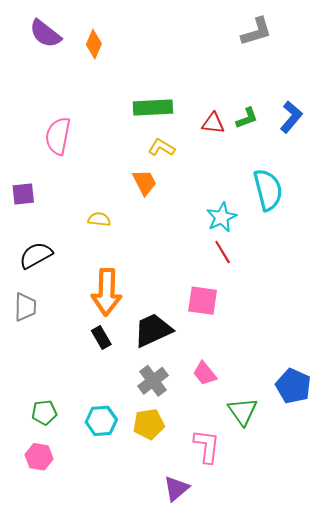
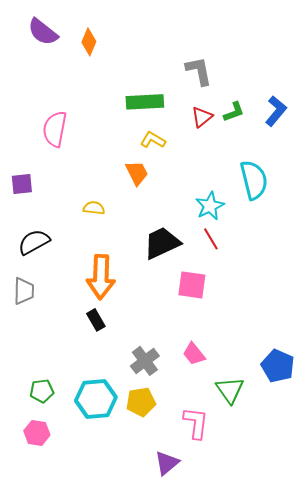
gray L-shape: (256, 32) -> (199, 71), moved, turned -84
red triangle: (213, 123) -> (202, 117), turned -45
black trapezoid: (153, 330) -> (162, 243), moved
cyan hexagon: (101, 421) -> (96, 399), size x1.4

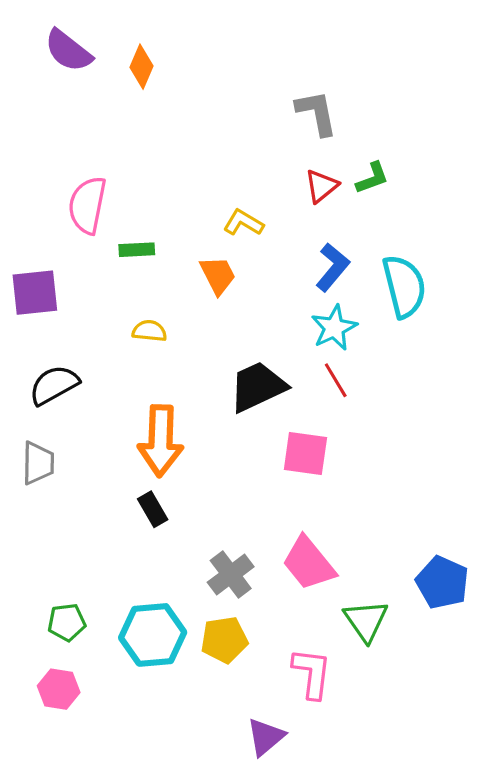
green rectangle: (145, 102) -> (137, 250), moved, size x0.6
blue L-shape: (276, 111) -> (333, 267), moved
purple square: (22, 184) -> (35, 293), size x1.4
pink trapezoid: (194, 354) -> (309, 563), size x1.5

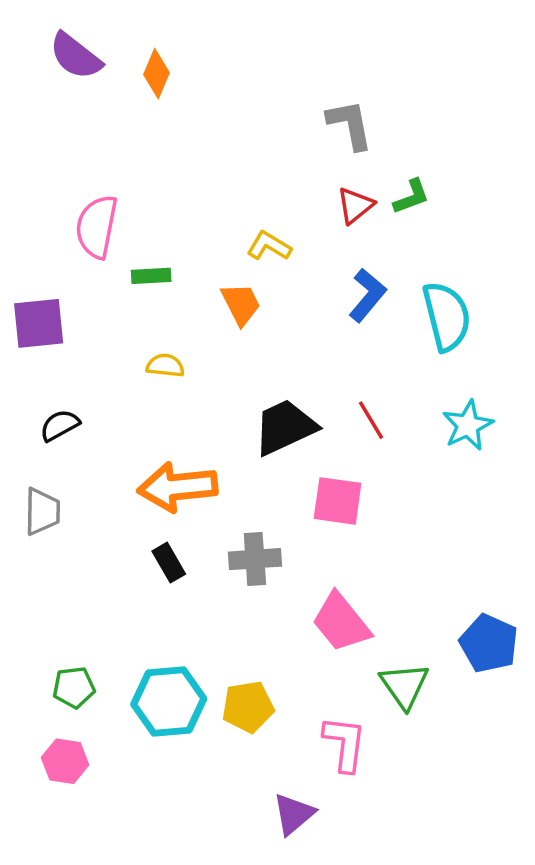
cyan star: (334, 328) -> (468, 425), moved
black semicircle: (54, 385) -> (60, 425), size x0.7
orange arrow: (161, 441) -> (178, 487), turned 82
gray cross: (231, 574) -> (255, 559), moved, turned 33

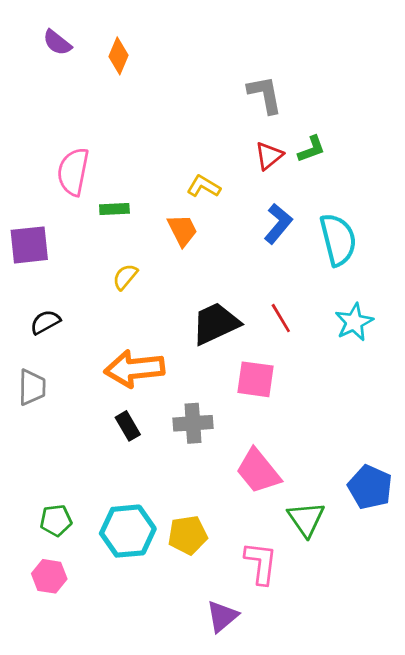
purple semicircle: (76, 56) -> (57, 43), size x0.7
yellow semicircle: (165, 366) -> (125, 277), turned -56

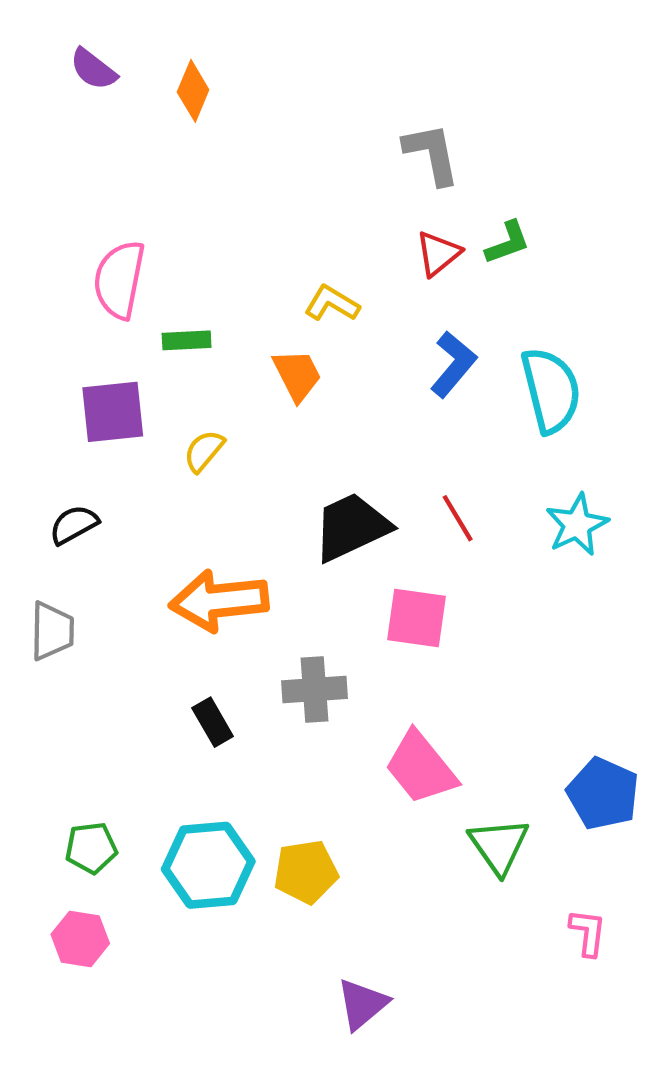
purple square: (29, 245) -> (113, 412), moved
black rectangle: (128, 426) -> (213, 722), moved
pink L-shape: (261, 563) -> (588, 932), moved, size x0.7

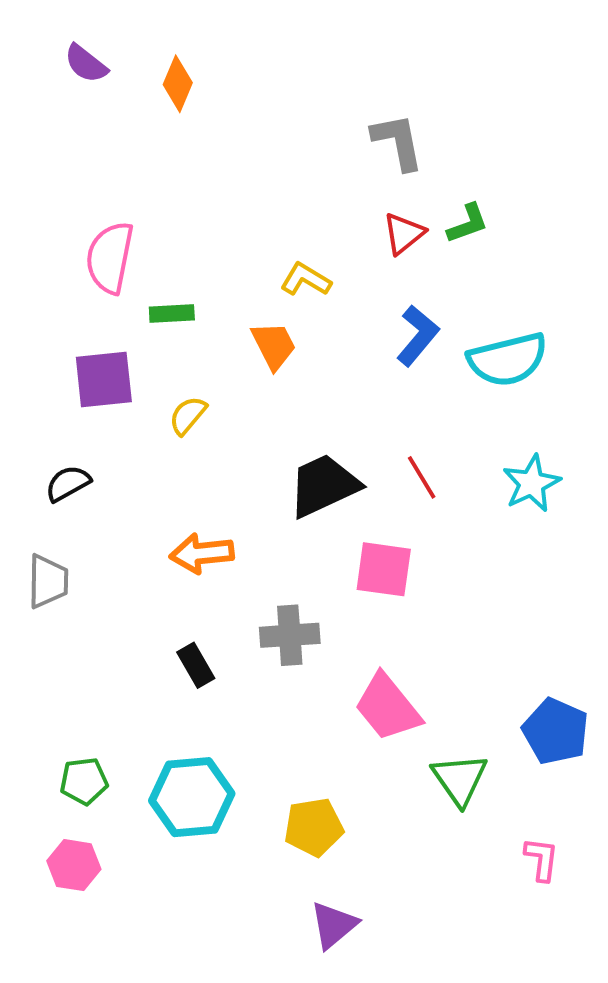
cyan semicircle: (551, 390) -> (508, 359), turned 90
orange arrow: (219, 601) -> (202, 553), size x0.7
yellow pentagon: (306, 872) -> (314, 827), moved

